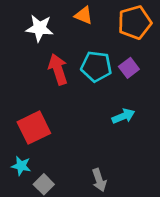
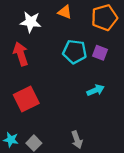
purple square: (129, 68) -> (100, 53), turned -32
red arrow: (58, 69) -> (21, 54), moved
cyan star: (21, 166) -> (11, 140), moved

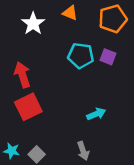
white star: (31, 22) -> (33, 24), turned 30
red arrow: (21, 54) -> (22, 75), moved
cyan arrow: (96, 90) -> (96, 114), moved

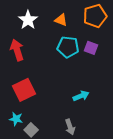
orange triangle: (70, 13) -> (61, 20), moved
red arrow: (22, 75) -> (17, 50), moved
cyan star: (12, 151) -> (16, 119), moved

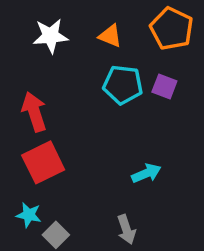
orange pentagon: (95, 16) -> (172, 29), turned -30
white star: (28, 20) -> (50, 36), turned 30
red arrow: (17, 50) -> (34, 112), moved

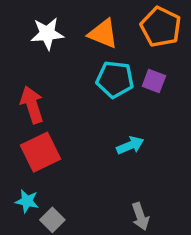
orange triangle: (110, 36) -> (103, 34), size x1.4
cyan arrow: (146, 173) -> (130, 145), moved
gray arrow: (126, 229) -> (140, 216), moved

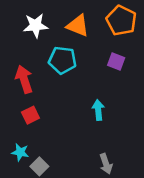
cyan pentagon: (115, 79) -> (62, 60), moved
cyan arrow: (130, 145) -> (98, 110), turned -72
red square: (40, 152) -> (30, 115), size x0.6

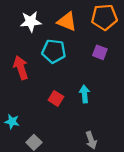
orange pentagon: (121, 20) -> (104, 17), turned -30
red square: (30, 115) -> (56, 98), moved, turned -32
cyan star: (20, 152) -> (12, 122), moved

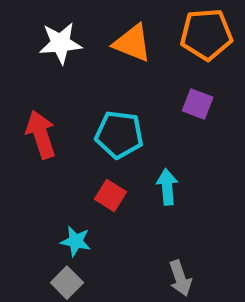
cyan pentagon: (54, 51) -> (119, 135), moved
cyan star: (12, 122) -> (76, 241), moved

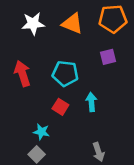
purple square: (198, 104) -> (108, 57), turned -35

